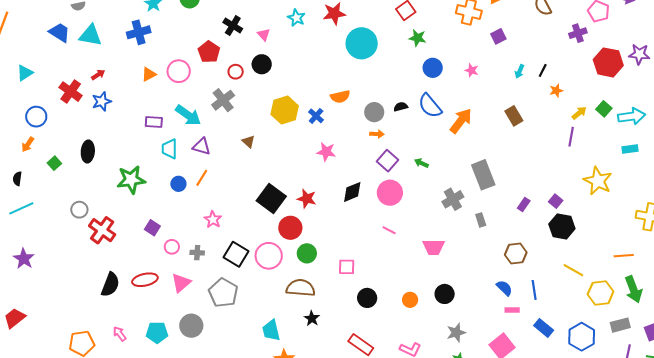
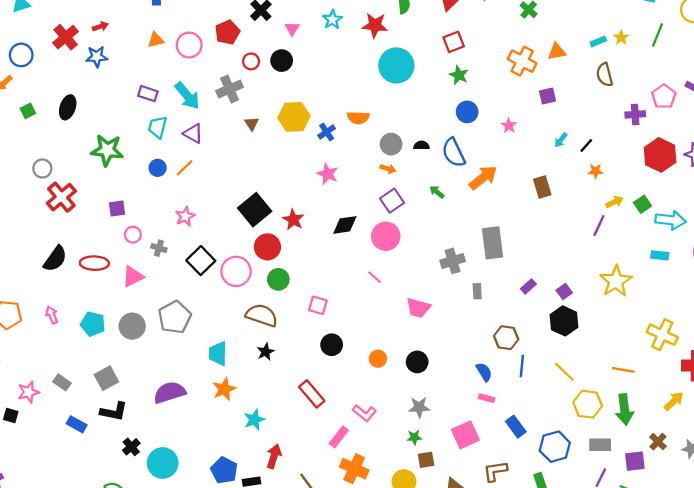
brown triangle: (248, 142) -> (252, 124), moved
green arrow: (421, 163) -> (437, 192), moved
purple square: (152, 228) -> (117, 209), turned 35
blue line: (534, 290) -> (522, 366), moved
gray pentagon: (223, 293) -> (175, 317), moved

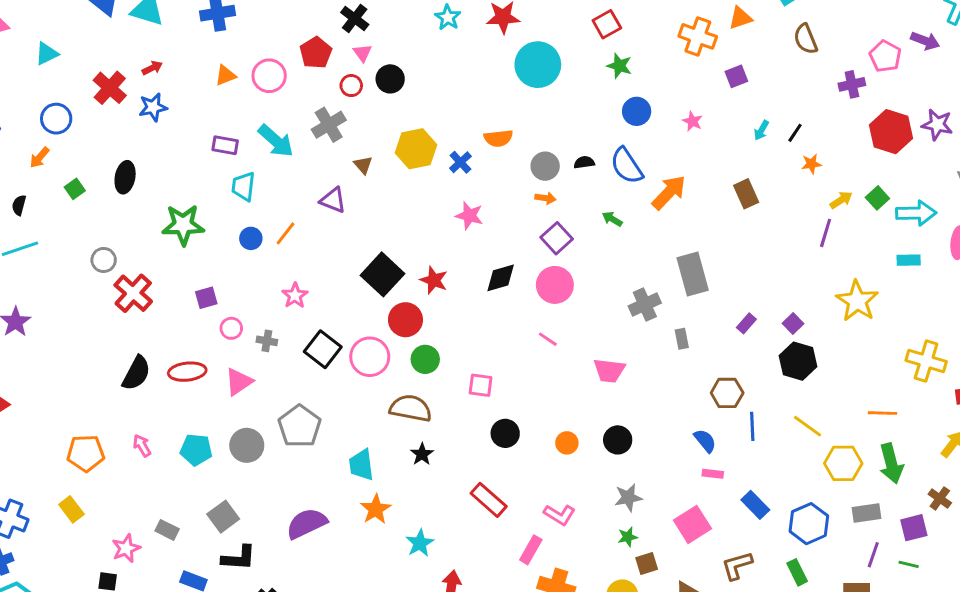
pink triangle: (292, 29) -> (362, 53), moved
purple triangle: (193, 133) -> (333, 200), moved

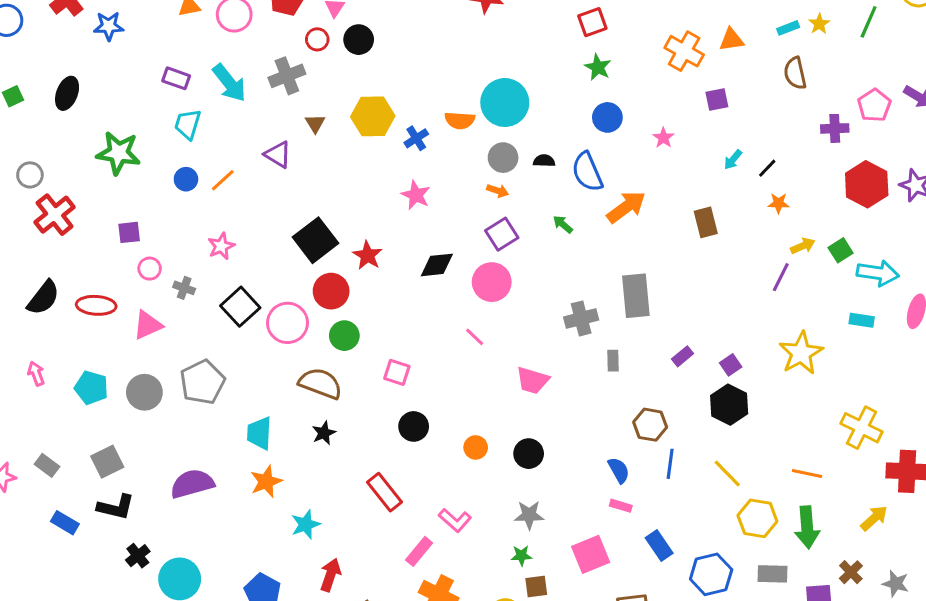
cyan circle: (538, 65) -> (505, 103), moved

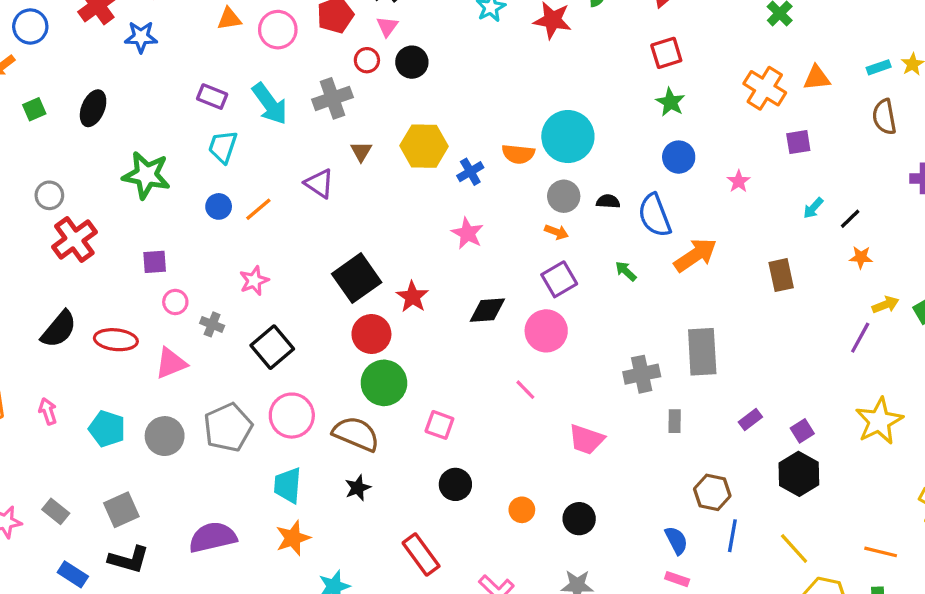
pink circle: (288, 323) -> (292, 416), moved
green circle: (344, 336) -> (384, 383), size x1.4

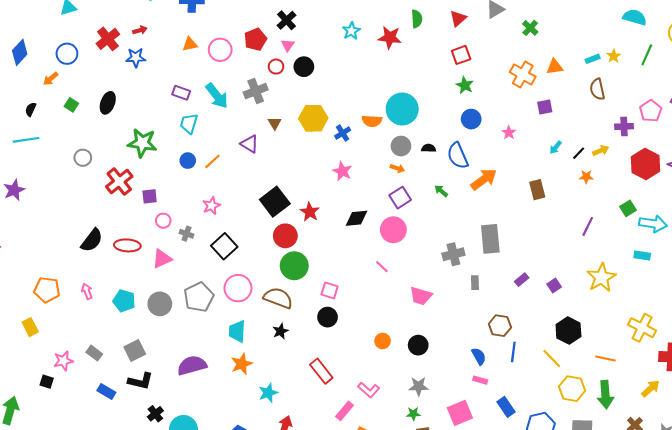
green square: (34, 109) -> (71, 105), turned -32
red cross: (74, 239) -> (119, 182), moved
yellow arrow: (885, 305) -> (601, 151), moved
black hexagon: (799, 474) -> (568, 331), moved
black circle: (455, 484) -> (328, 317), moved

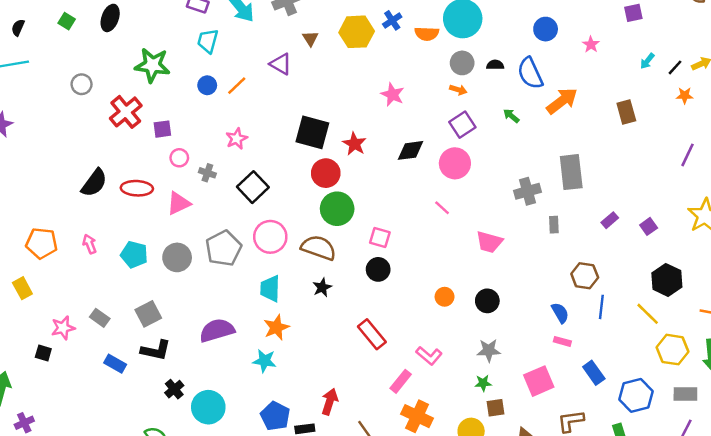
blue cross: (343, 133) -> (392, 20), moved
black square: (275, 202) -> (312, 132), turned -36
cyan star: (268, 393) -> (265, 361), moved, turned 30

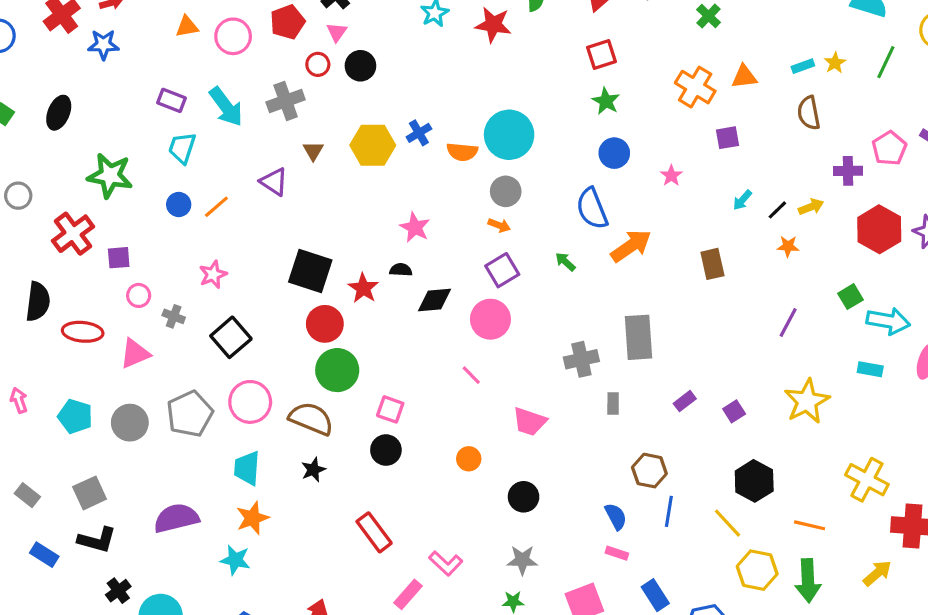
black semicircle: (495, 65) -> (401, 270), moved
black semicircle: (94, 183) -> (38, 302), moved, turned -32
orange circle: (445, 297) -> (469, 459), moved

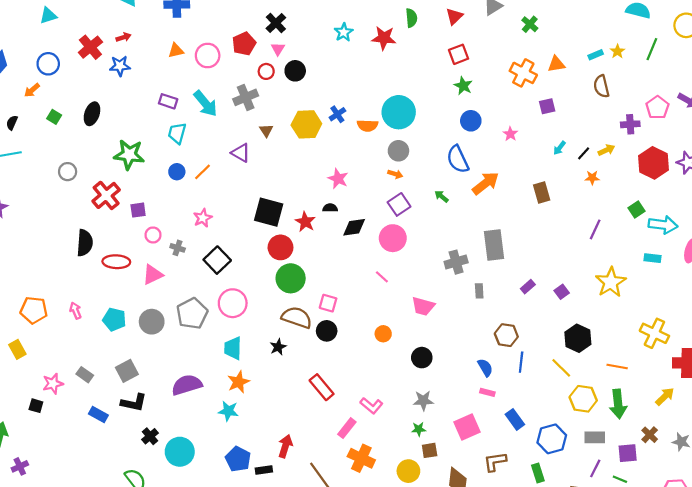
brown semicircle: (311, 419) -> (297, 317), moved

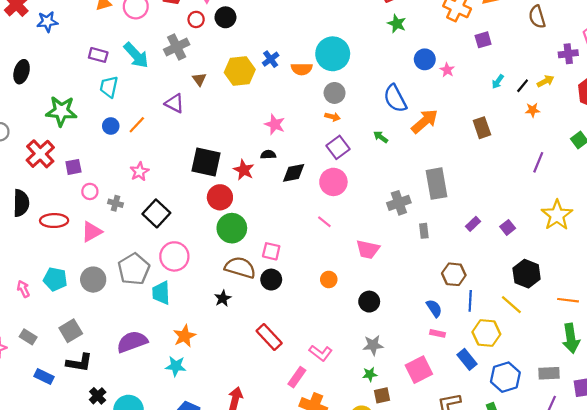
blue circle: (471, 121) -> (425, 59), moved
pink arrow: (75, 311) -> (23, 289), moved
cyan trapezoid: (233, 348) -> (161, 293), moved
yellow hexagon: (583, 399) -> (486, 333), moved

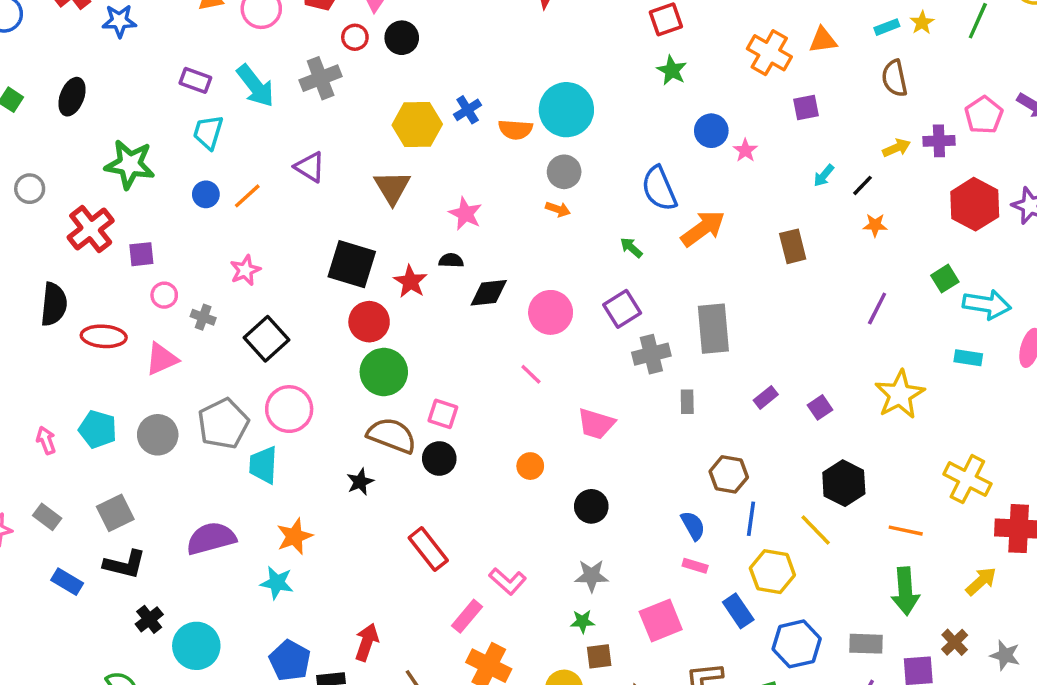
brown triangle: (199, 79) -> (392, 187), moved, size x1.6
yellow arrow: (546, 81) -> (897, 148), moved
purple square: (338, 147) -> (622, 309), moved

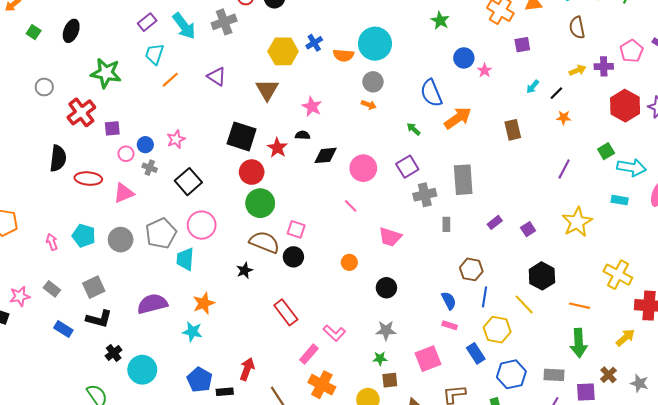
purple rectangle: (195, 80) -> (147, 22), turned -60
blue circle: (206, 194) -> (145, 145), moved
orange line: (247, 196) -> (170, 80), moved

